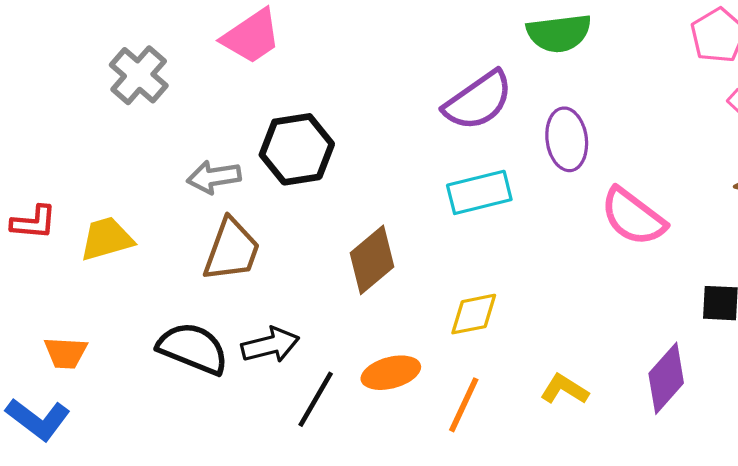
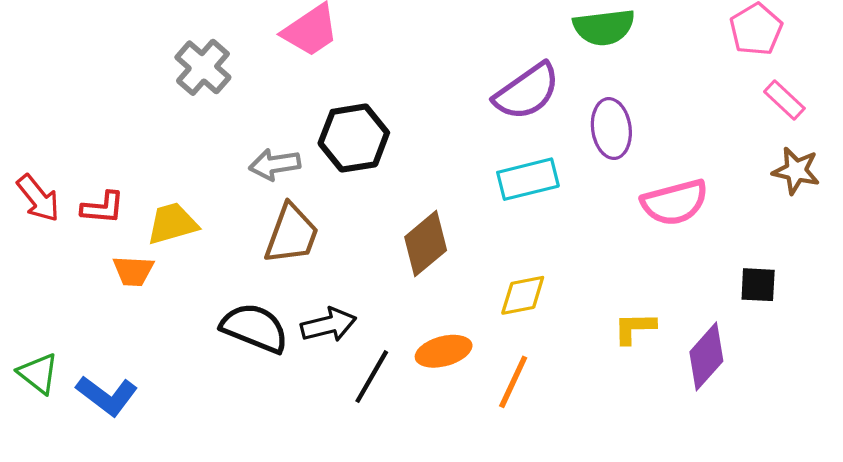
pink semicircle: (633, 217) -> (675, 202), turned -52
orange trapezoid: (66, 353) -> (133, 271), moved
yellow L-shape: (564, 389) -> (635, 328), moved, turned -33

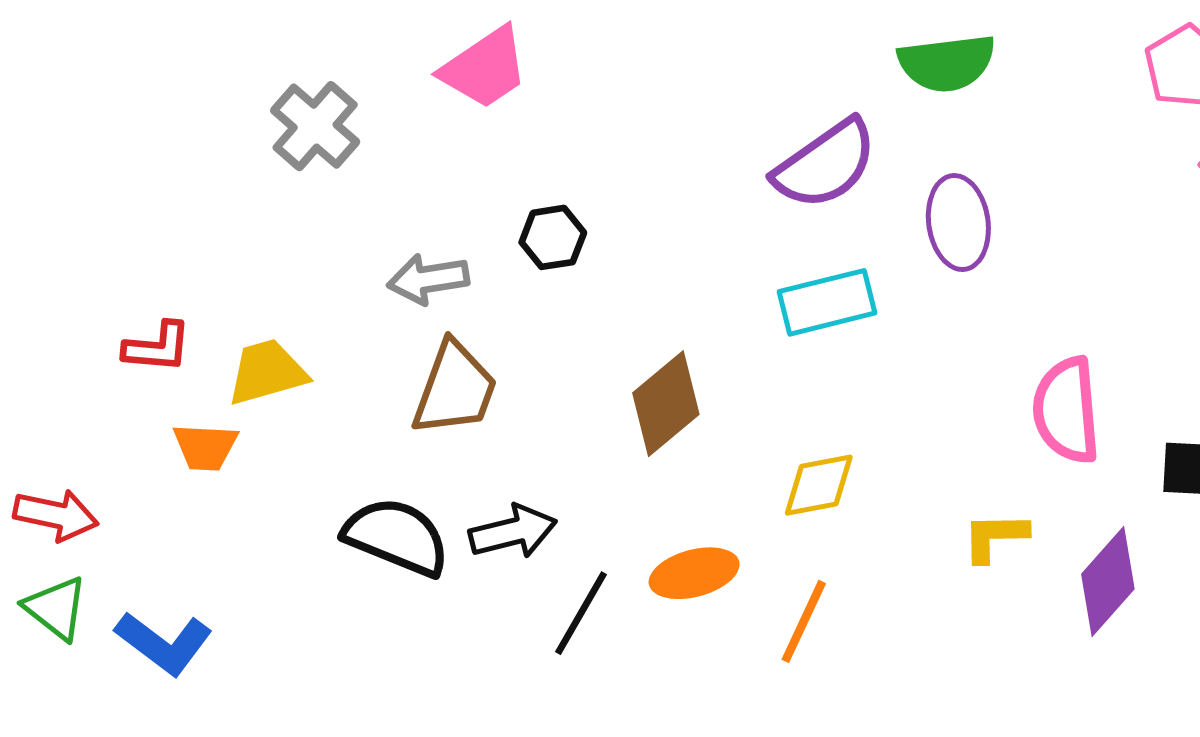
black hexagon: (354, 138) -> (553, 237), size x0.6
red arrow: (38, 198) -> (56, 515), moved, turned -39
pink semicircle: (675, 202) -> (1066, 410), moved, turned 100

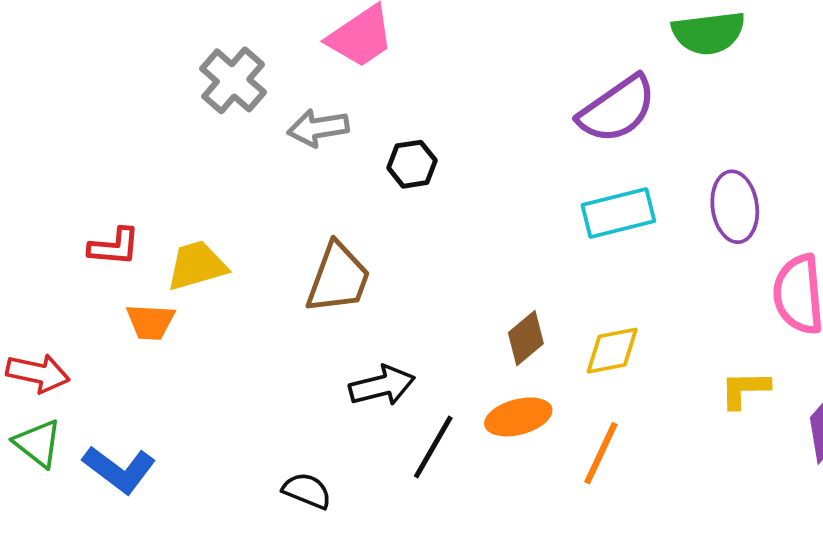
purple ellipse: (958, 223) -> (735, 207), moved
gray arrow: (428, 279) -> (318, 128), moved
brown diamond: (666, 404) -> (526, 338), moved, size x0.7
black semicircle: (397, 537) -> (307, 491), moved, size x0.6

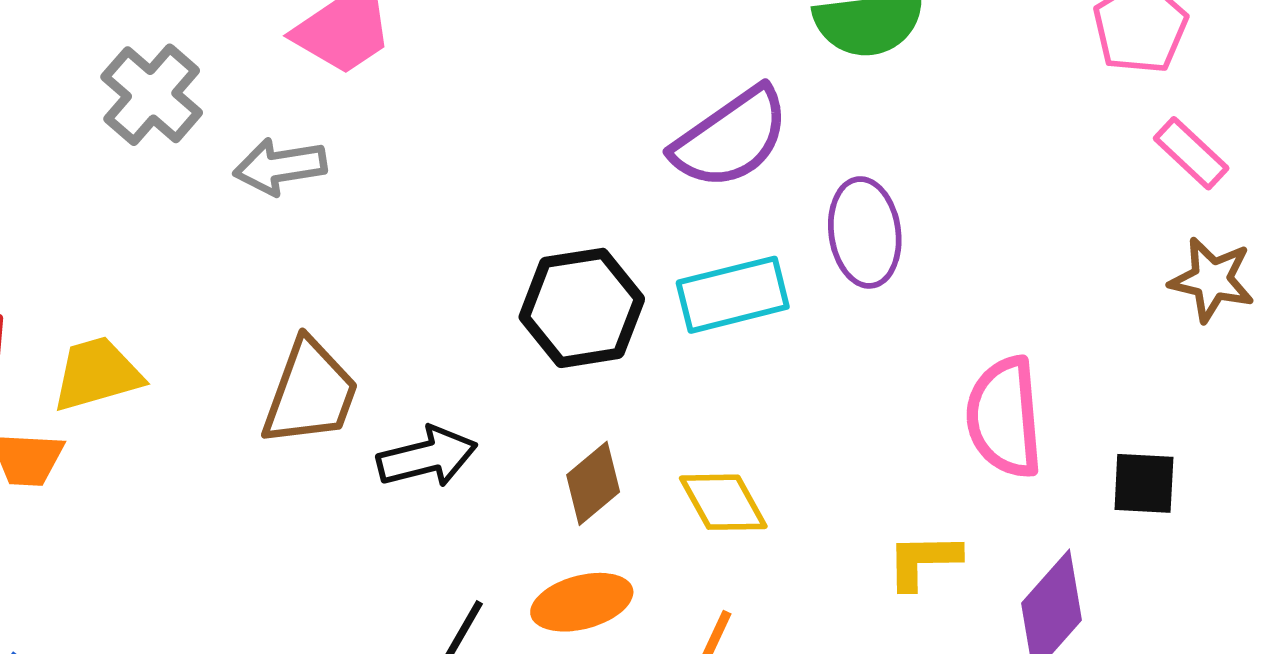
black hexagon: (412, 164) -> (582, 308), moved, size x1.6
purple ellipse: (735, 207) -> (865, 232), moved
yellow diamond: (612, 351) -> (723, 502), turned 72
black arrow: (382, 386) -> (427, 457), moved

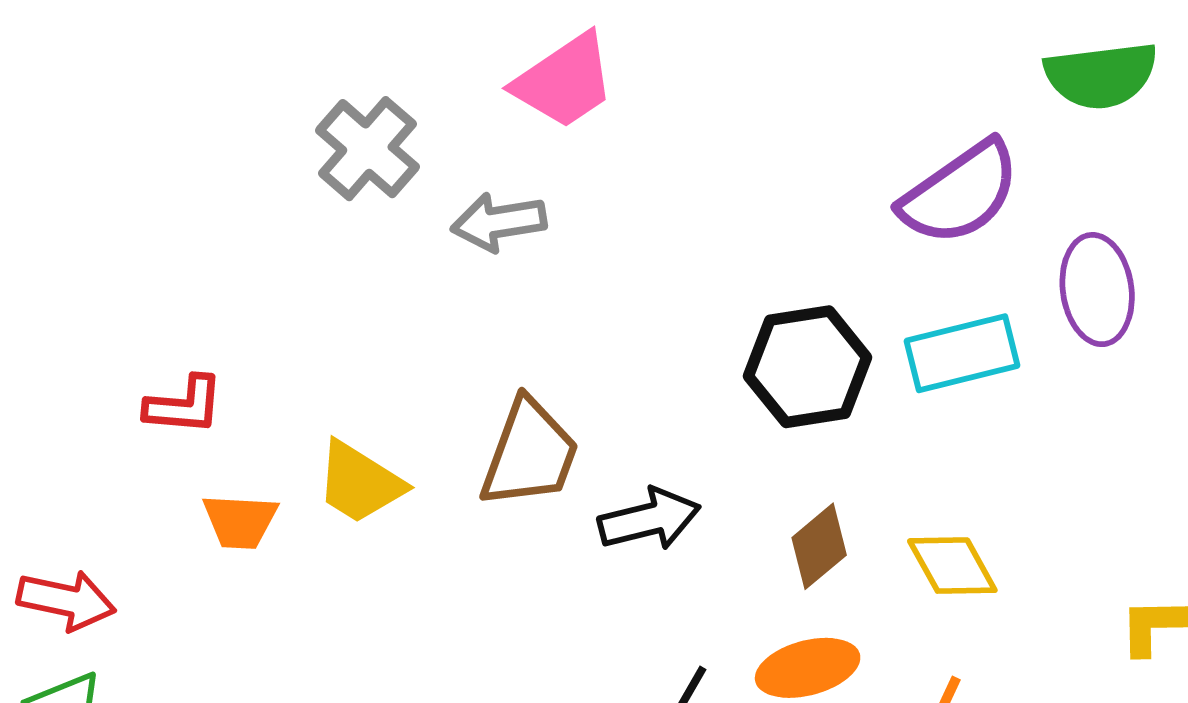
yellow trapezoid: (97, 374) -> (360, 483), moved, turned -132

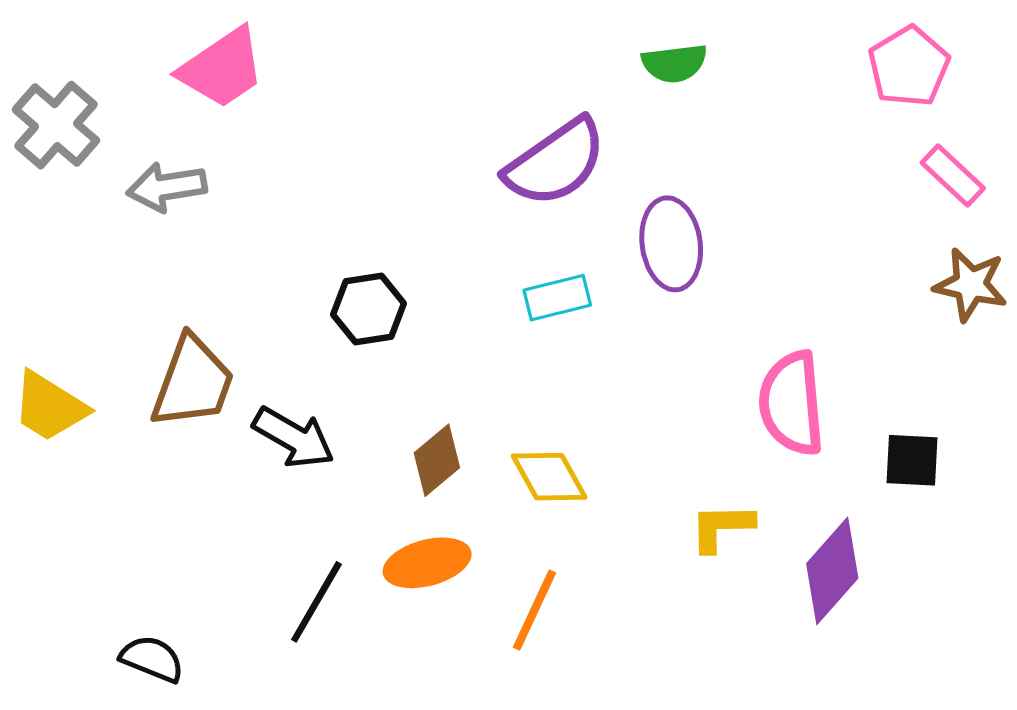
green semicircle: (1101, 75) -> (674, 63), size x0.7
cyan rectangle: (962, 353) -> (557, 298), size x0.7
black hexagon: (808, 367) -> (368, 309), moved, size x0.7
black arrow: (649, 519) -> (294, 438), turned 44

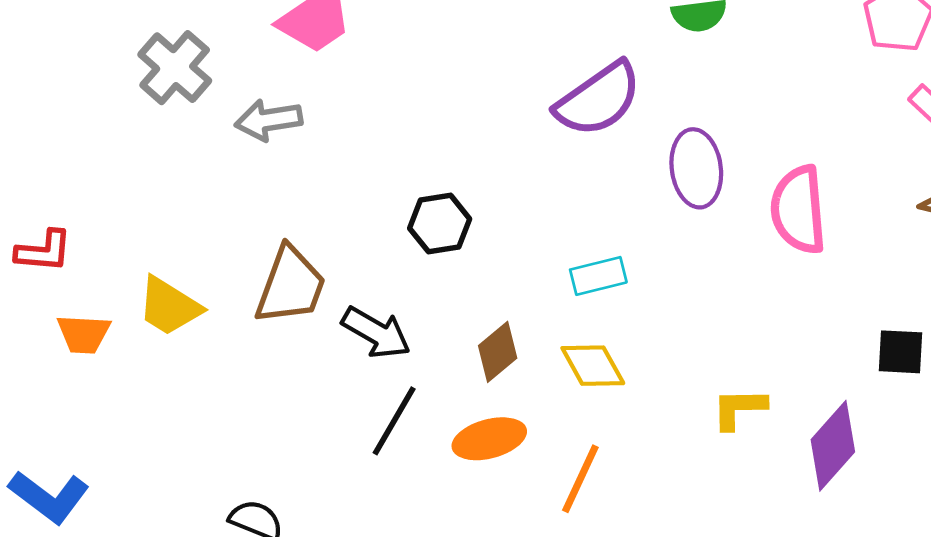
cyan rectangle: (557, 298) -> (598, 276), moved
pink semicircle: (792, 403) -> (798, 210), moved
black line: (316, 602) -> (394, 421), moved

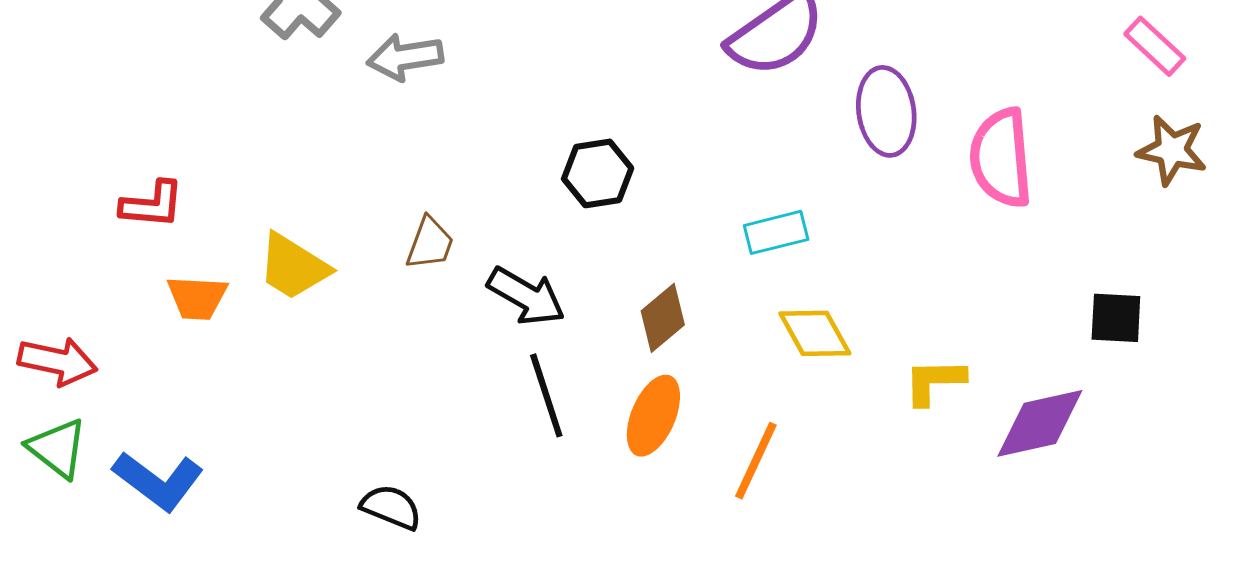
brown trapezoid: (291, 286) -> (430, 243), size x0.6
yellow diamond: (593, 366) -> (815, 333), moved
black line: (394, 421) -> (546, 395), turned -48
orange ellipse: (489, 439) -> (653, 416), turned -52
purple diamond: (833, 446) -> (1040, 423), turned 36

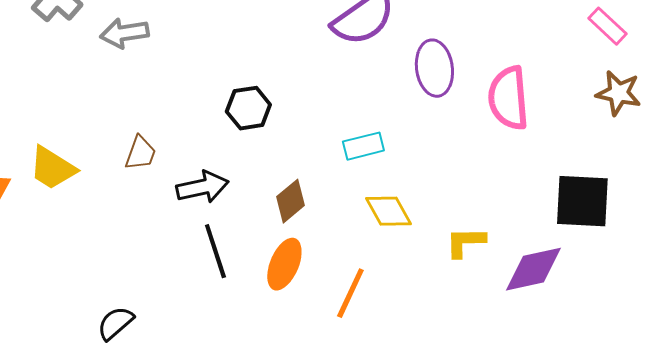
black arrow: (526, 296) -> (202, 187), turned -42
black square: (1116, 318) -> (582, 201), size x1.6
black semicircle: (391, 507) -> (115, 323), turned -63

